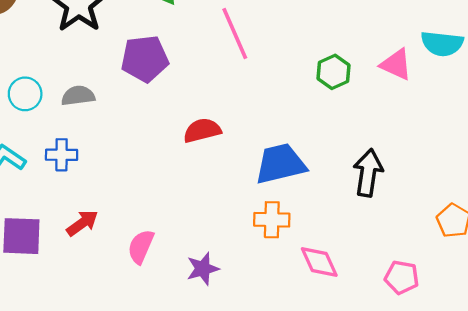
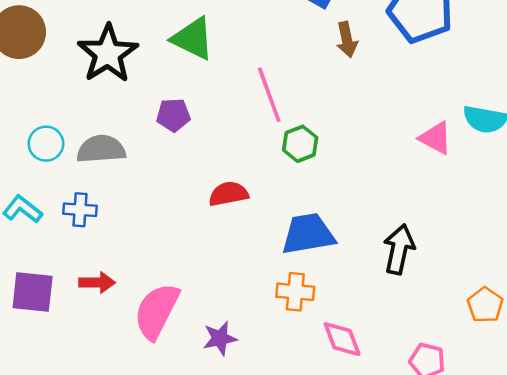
purple pentagon: (145, 59) -> (173, 115), size x0.7
green hexagon: (333, 72) -> (300, 144), moved
gray semicircle: (78, 96) -> (101, 149), size x1.4
red arrow: (82, 223) -> (97, 282), turned 32
pink semicircle: (141, 247) -> (157, 311), size x1.6

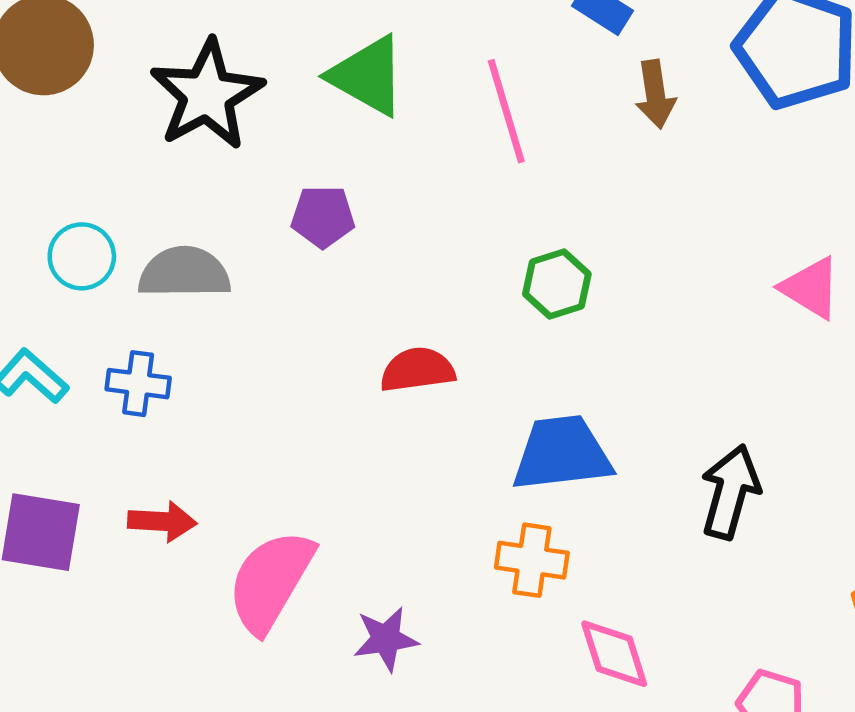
pink line: (269, 95) -> (506, 111), moved

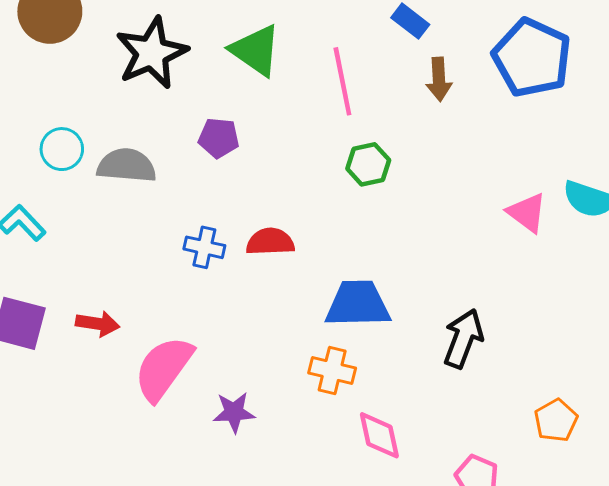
green hexagon: (557, 284) -> (368, 164), moved
blue cross: (138, 384) -> (204, 247), moved

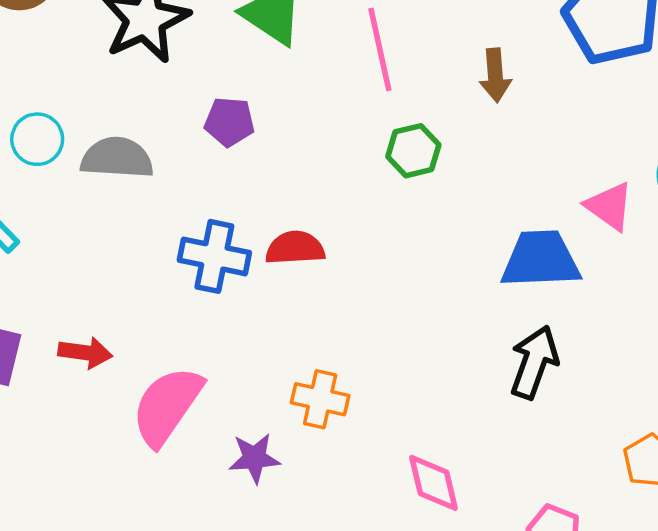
brown arrow: (439, 79) -> (495, 75), moved
blue cross: (204, 247) -> (214, 256), size x1.4
blue trapezoid: (358, 304) -> (541, 259), moved
orange cross: (332, 370) -> (320, 399), moved

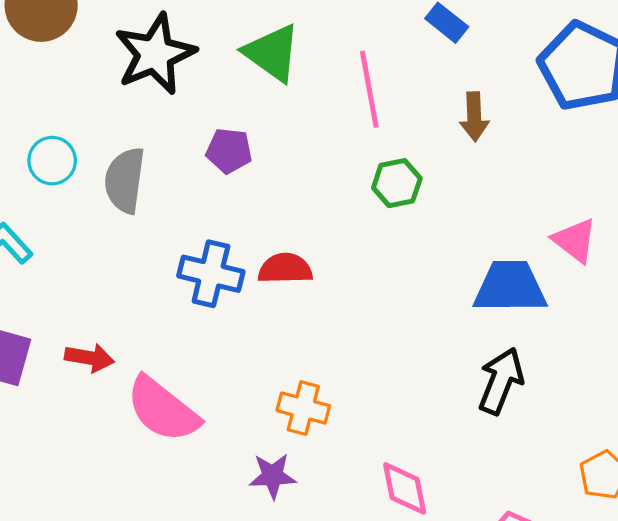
gray semicircle: (117, 158) -> (125, 180), turned -88
pink semicircle: (167, 406) -> (163, 409), turned -88
purple star: (254, 458) -> (273, 476), moved

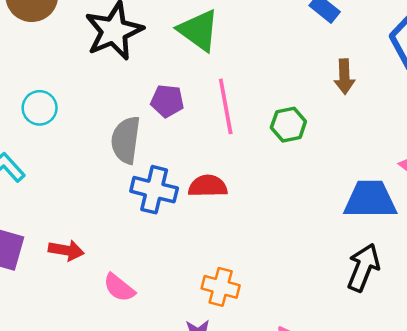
pink line: (369, 89) -> (226, 106), moved
gray semicircle: (125, 180) -> (126, 140), moved
pink semicircle: (163, 409) -> (119, 288), size x0.6

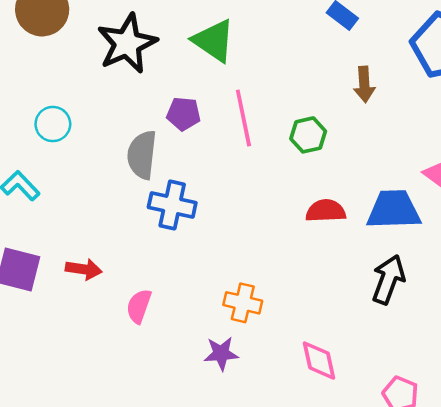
red semicircle: (208, 186) -> (326, 211), moved
pink semicircle: (119, 288) -> (139, 306), turned 72

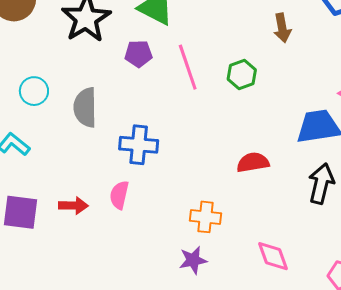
purple pentagon: (183, 114) -> (139, 54), moved
gray semicircle: (142, 155) -> (85, 107), moved
red semicircle: (326, 211) -> (253, 162), moved
pink semicircle: (139, 306) -> (119, 195), moved

